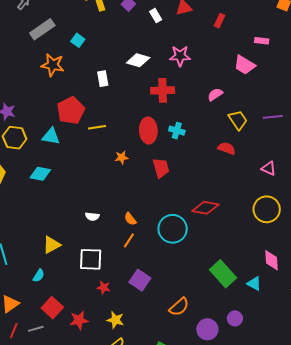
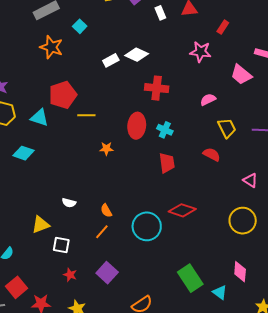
pink star: (180, 56) -> (201, 52), moved
white rectangle: (103, 79) -> (111, 60), moved, turned 63
red trapezoid: (161, 168) -> (167, 163), moved
yellow triangle: (52, 245) -> (41, 225), moved
white square: (91, 259) -> (61, 245), size x0.7

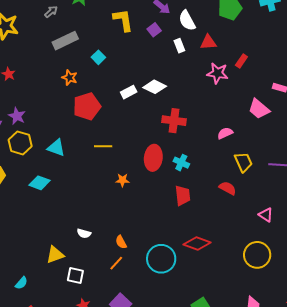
orange star: (51, 47) -> (70, 78), size x0.7
pink star: (201, 52) -> (218, 73), moved
red pentagon: (63, 95) -> (87, 106), moved

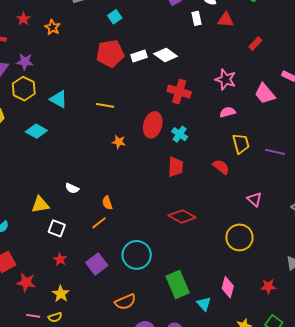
pink star: (218, 73) -> (226, 79), moved
orange star: (70, 78) -> (52, 27), moved
red pentagon: (87, 106) -> (110, 54), moved
purple star: (17, 116) -> (25, 62), turned -30
cyan circle: (161, 259) -> (137, 255), moved

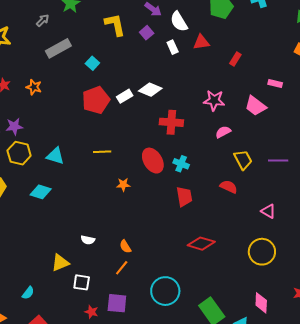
red ellipse: (153, 125) -> (153, 161), turned -35
purple square: (97, 264) -> (117, 303), moved, turned -35

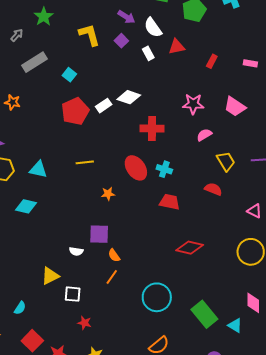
pink rectangle: (275, 84) -> (250, 63), moved
red trapezoid: (184, 197) -> (170, 202), turned -65
purple square: (117, 303) -> (99, 234), moved

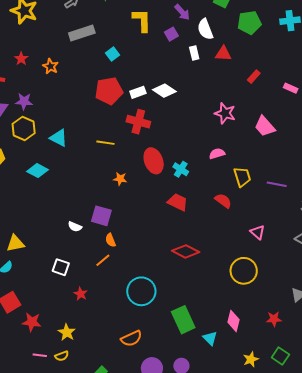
red cross: (152, 128) -> (138, 122), moved
pink semicircle: (204, 135) -> (217, 154), moved
yellow triangle: (50, 276) -> (15, 243), moved
red star: (84, 323) -> (81, 294), moved

